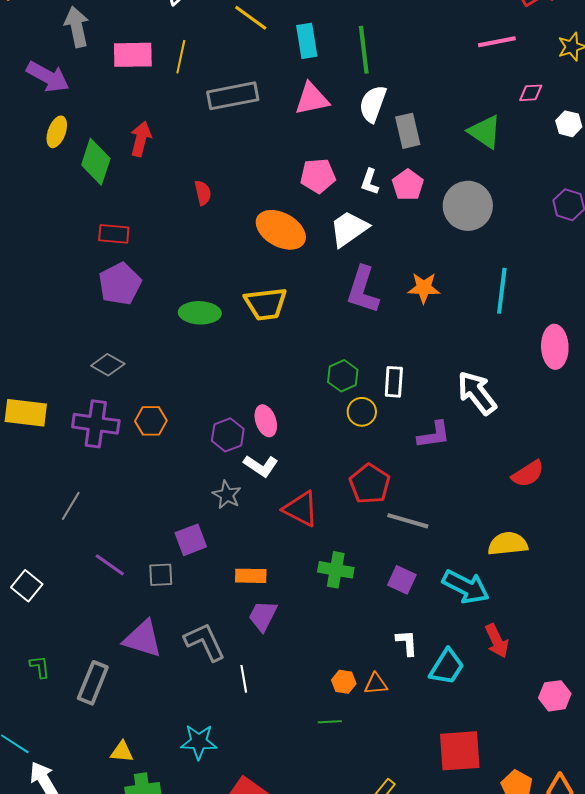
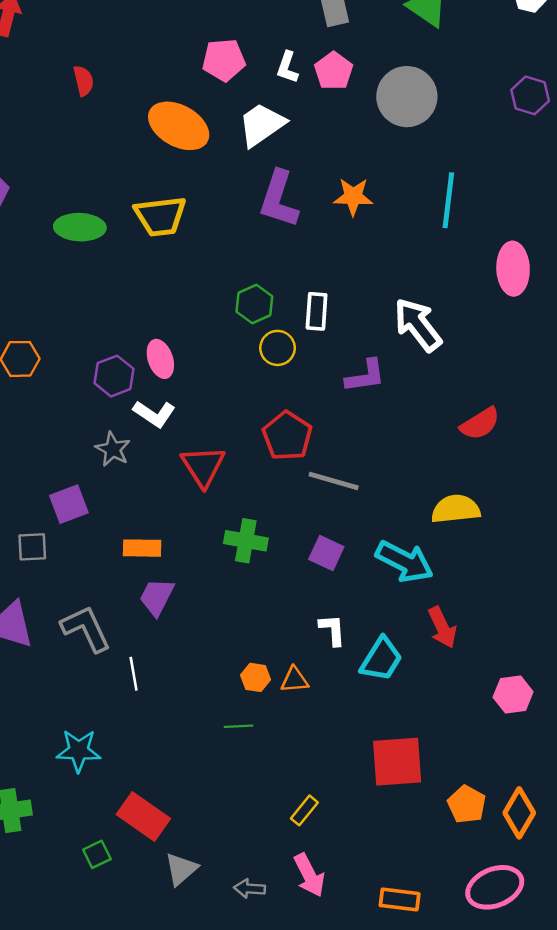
red triangle: (301, 509) -> (203, 466), turned 30

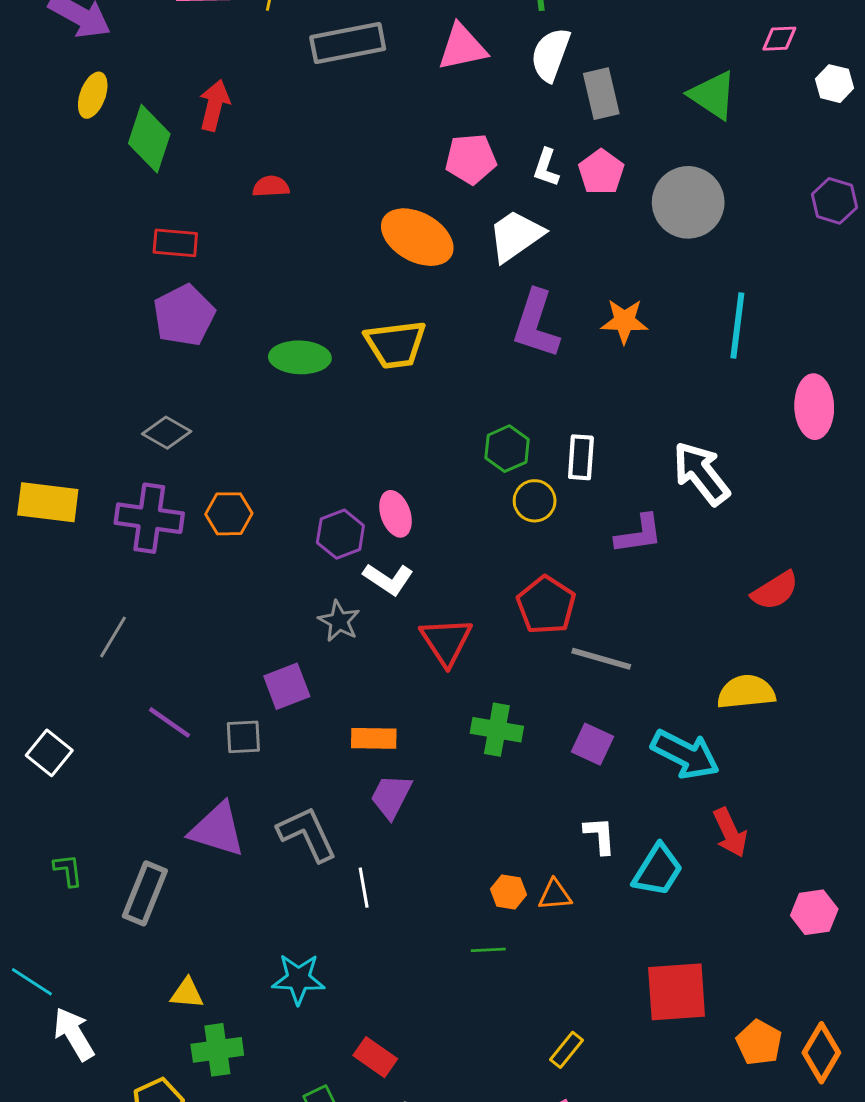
red semicircle: (83, 81) -> (271, 186), moved, turned -80
red rectangle: (143, 817) -> (375, 1057), size x0.7

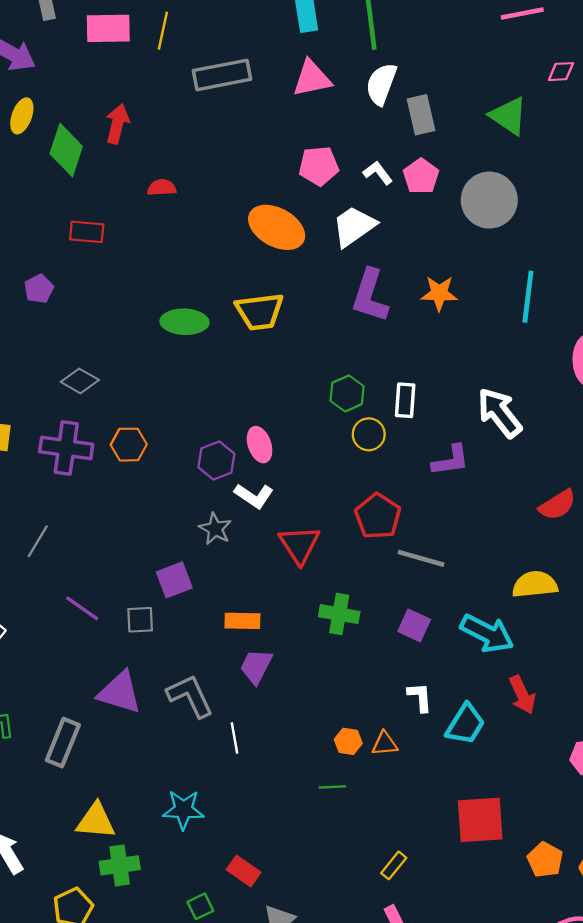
white L-shape: (546, 168) -> (378, 173), turned 124
purple pentagon: (184, 315) -> (39, 289), moved, size x0.6
yellow triangle: (187, 993) -> (96, 821), size x1.5

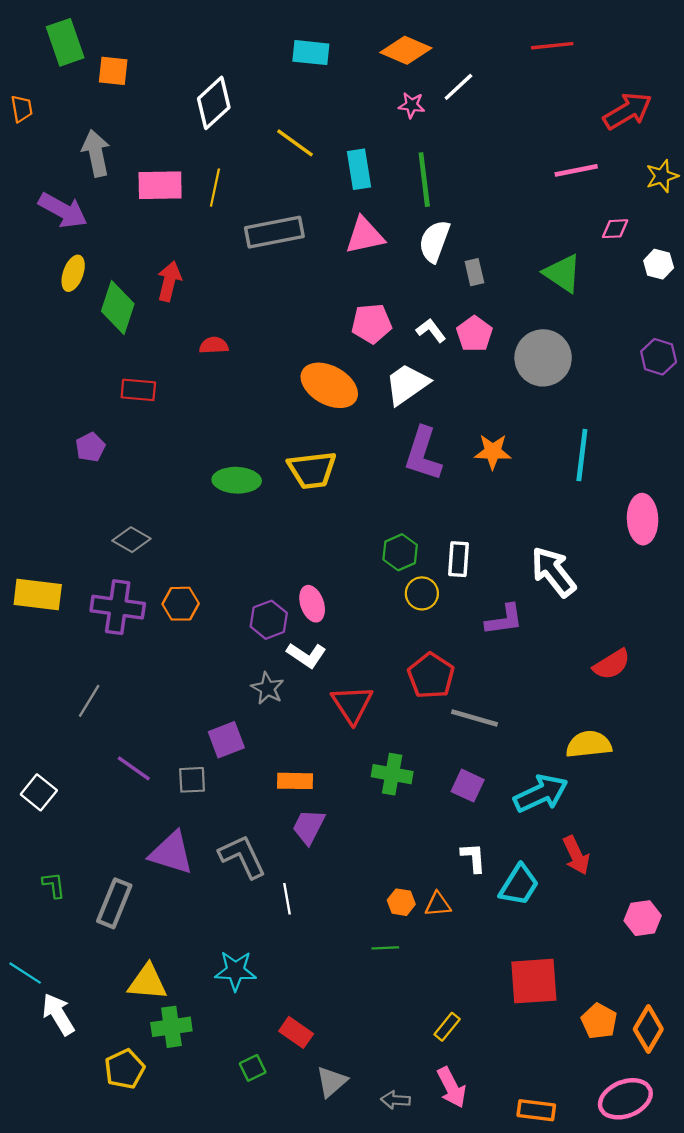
gray rectangle: (421, 115) -> (474, 272), size x0.7
cyan arrow: (487, 633) -> (541, 794), turned -52

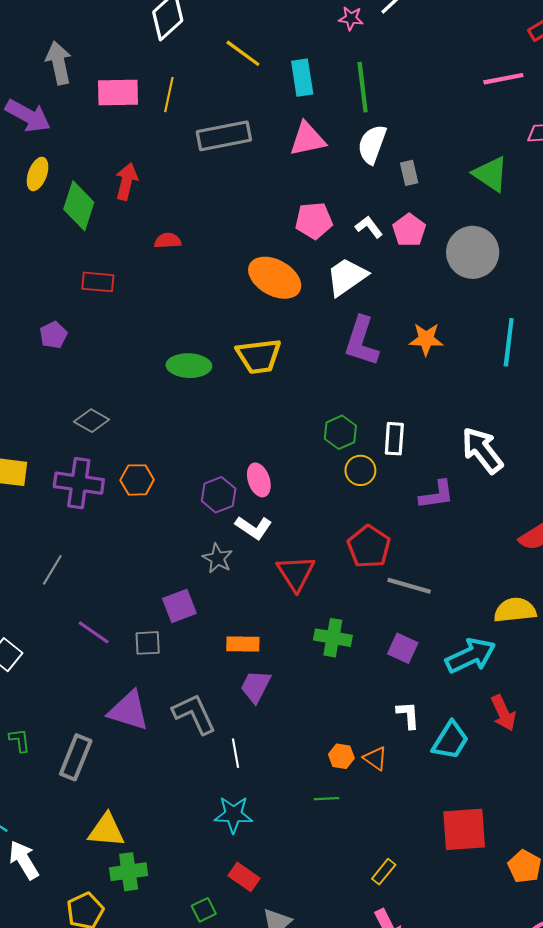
orange triangle: (438, 904) -> (375, 758), turned 40
cyan star: (235, 971) -> (233, 814), moved

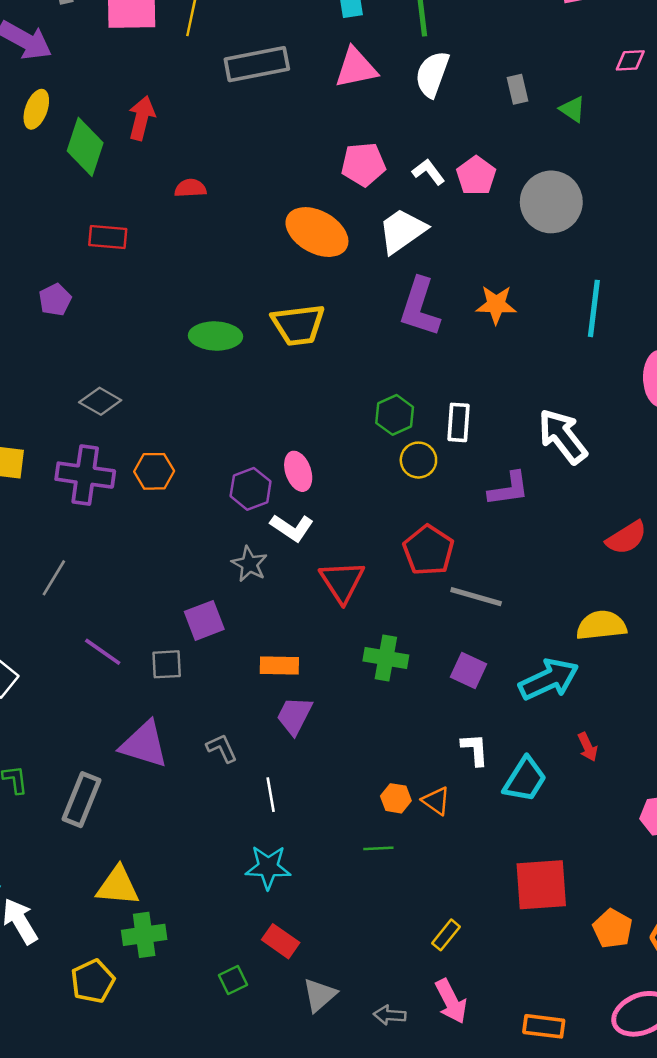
gray rectangle: (409, 173) -> (517, 89), moved
green triangle: (491, 174) -> (573, 109), size x0.6
red arrow: (503, 713) -> (588, 747), size x0.7
gray L-shape: (194, 714) -> (222, 748), size x0.6

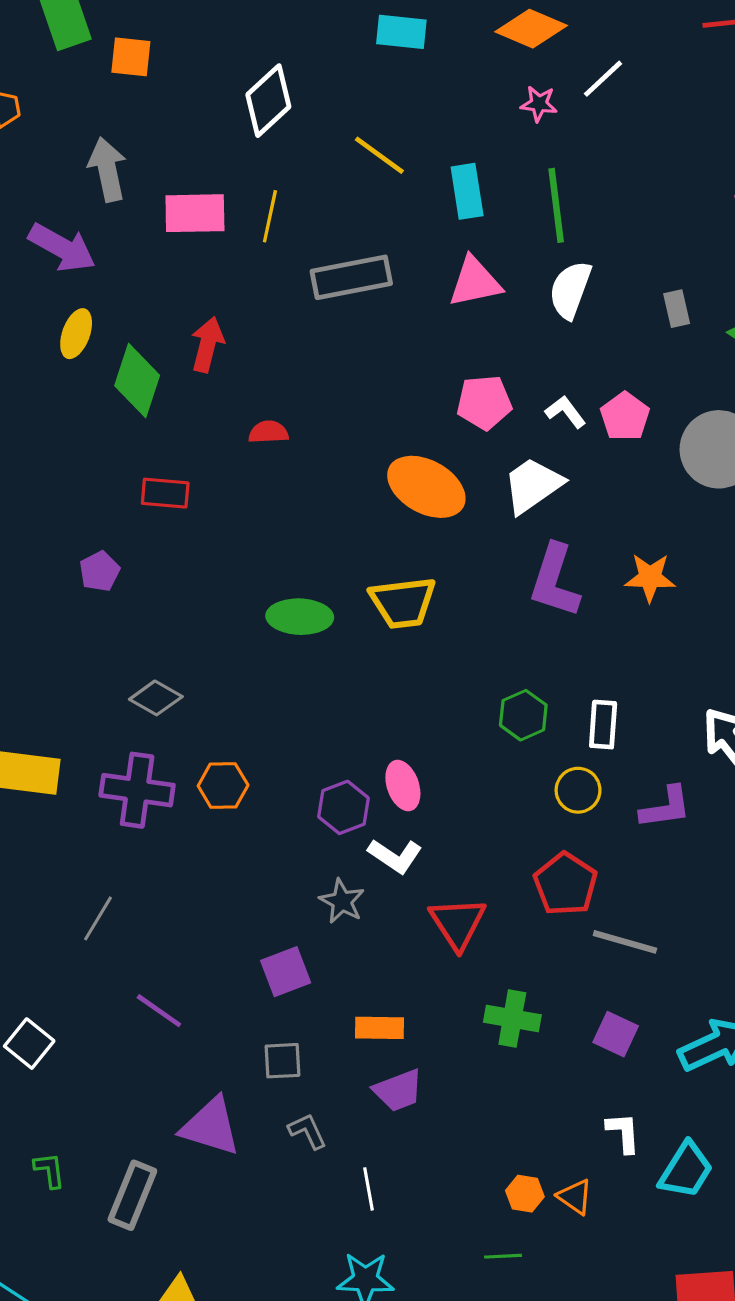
yellow circle: (418, 460) -> (578, 790), moved
gray square: (167, 664) -> (282, 1061), moved
purple trapezoid: (294, 716) -> (398, 1090), turned -138

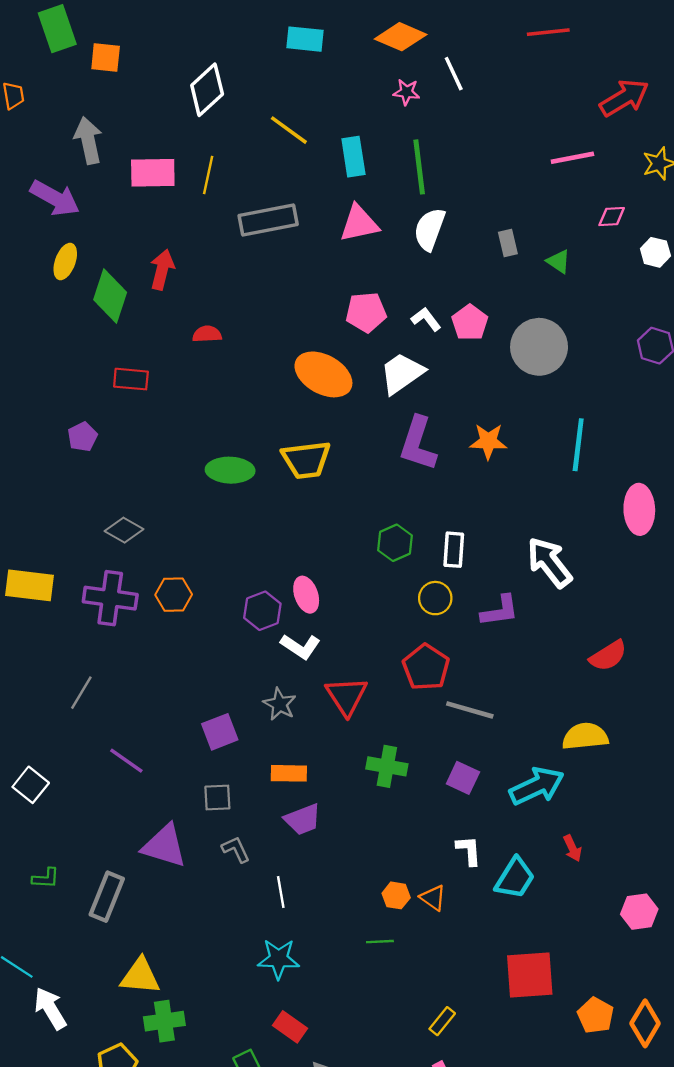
white line: (603, 79) -> (454, 74), turned -72
gray star: (342, 901) -> (280, 704), moved
green L-shape: (50, 1170) -> (46, 878), turned 100

